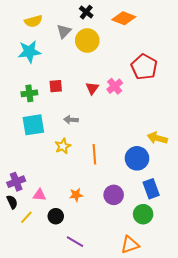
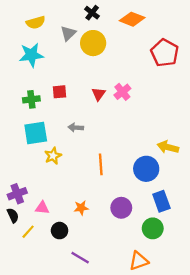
red pentagon: (144, 67) -> (165, 53), moved
yellow star: (63, 146) -> (53, 156), moved

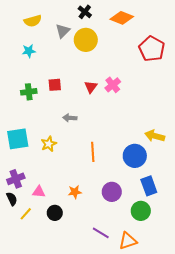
cyan star: (31, 55) -> (29, 51), size x0.6
cyan square: (36, 133) -> (18, 139), moved
purple line: (80, 258) -> (101, 233), moved

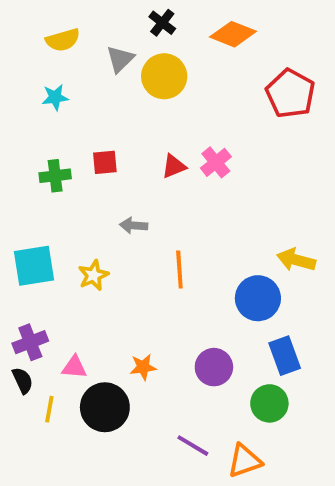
red triangle: (91, 87) -> (174, 166), turned 32
orange line: (93, 152) -> (179, 270), moved
black circle: (55, 213) -> (105, 407), size x1.6
yellow line: (26, 214) -> (49, 409), turned -32

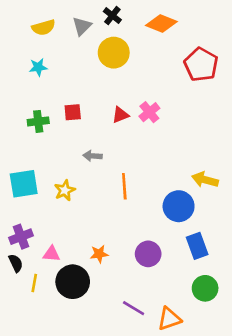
gray triangle: (120, 59) -> (82, 26), moved
green circle: (269, 403) -> (205, 288), moved

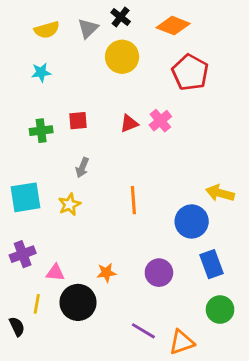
red pentagon: (201, 65) -> (190, 72), moved
gray arrow: (93, 156) -> (82, 168), moved, turned -72
black semicircle: (16, 263) -> (17, 327), moved

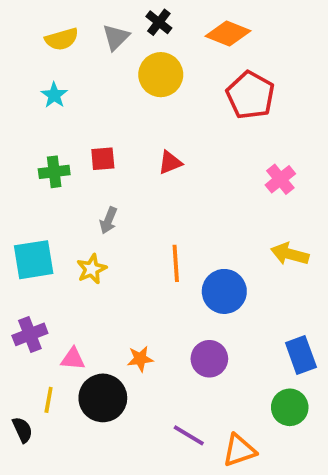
cyan star: (41, 72) -> (54, 95), turned -30
pink cross: (160, 121) -> (280, 179), moved
blue circle: (192, 221) -> (224, 291), moved
blue rectangle: (211, 264) -> (301, 355), moved

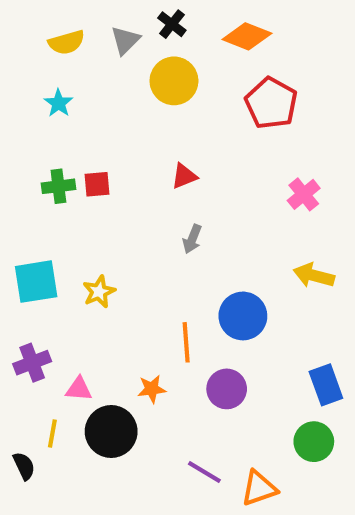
red square: (103, 159) -> (97, 184), moved
gray arrow: (108, 220) -> (192, 239), moved
orange line: (176, 263) -> (186, 342), moved

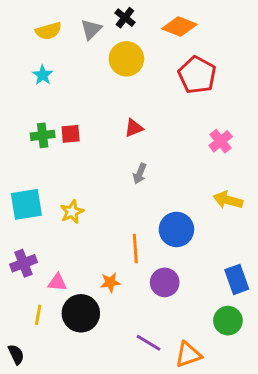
black semicircle: (24, 466) -> (16, 354), moved

